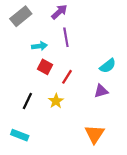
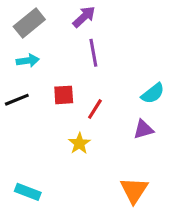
cyan arrow: (39, 46) -> (28, 61), moved
red square: (45, 67) -> (64, 95), turned -32
black line: (27, 101) -> (17, 100), moved, turned 42

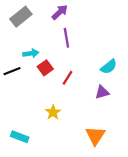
cyan arrow: (28, 61) -> (31, 53), moved
red square: (64, 95) -> (45, 68), turned -32
yellow star: (79, 143) -> (53, 112), moved

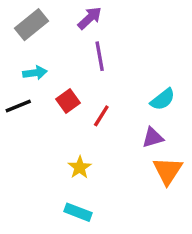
cyan arrow: (31, 53) -> (35, 73), moved
orange triangle: (95, 136) -> (168, 171), moved
cyan rectangle: (20, 137) -> (78, 212), moved

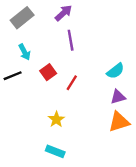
cyan arrow: (35, 73) -> (24, 52), turned 70
purple triangle: (153, 138) -> (118, 97), moved
orange triangle: (168, 171) -> (119, 122), turned 40

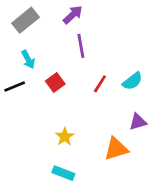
red line: (72, 83) -> (100, 84), moved
purple triangle: (118, 97) -> (138, 122), moved
orange triangle: (119, 122) -> (116, 149), moved

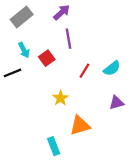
red square: (55, 82) -> (47, 58), moved
yellow star: (65, 137) -> (60, 98), moved
orange triangle: (116, 149) -> (80, 125), moved
cyan rectangle: (63, 173) -> (54, 146), turned 48

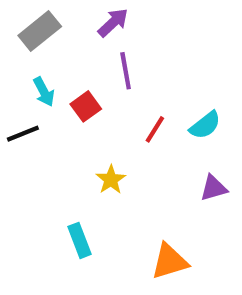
orange triangle: (80, 125) -> (170, 261), moved
cyan rectangle: (54, 146) -> (79, 240), moved

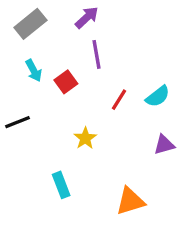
black line: (23, 134) -> (18, 122), moved

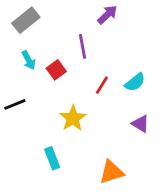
purple arrow: (87, 17) -> (107, 15), moved
yellow star: (85, 138) -> (73, 118), size x1.4
purple triangle: (164, 145) -> (140, 124), turned 48

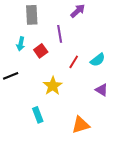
gray rectangle: (26, 20) -> (32, 15), moved, turned -54
cyan arrow: (29, 60) -> (21, 44), turned 40

